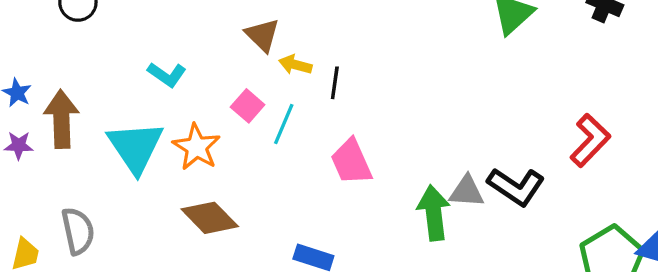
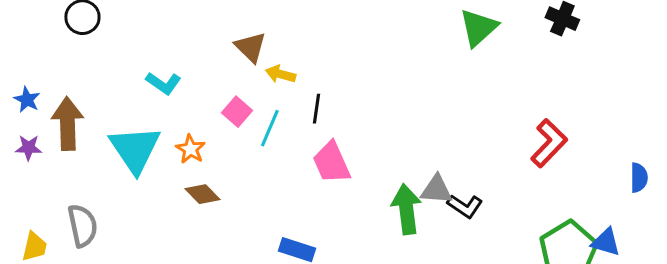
black line: (335, 83) -> (316, 109), moved
orange star: (196, 147) -> (190, 149), size x0.7
black L-shape: (516, 187) -> (465, 206), moved, size x0.7
brown diamond: (210, 218) -> (202, 194), moved, size x0.7

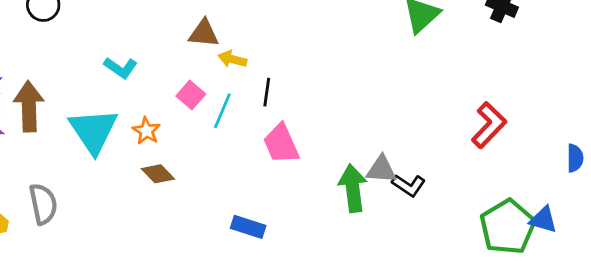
brown triangle: (250, 47) -> (204, 33), turned -40

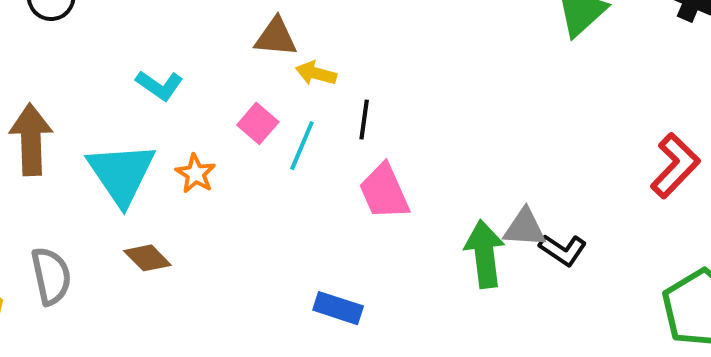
brown diamond: (158, 174) -> (147, 258), moved

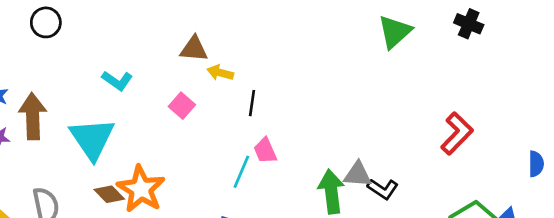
cyan line: (302, 146) -> (241, 172), moved
orange star: (196, 174) -> (141, 189), moved, size x1.8
pink trapezoid: (384, 192) -> (265, 151), size x0.7

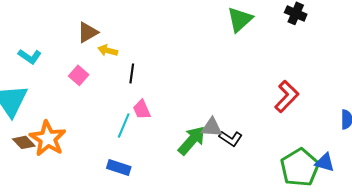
brown triangle: (194, 49) -> (88, 32), turned -35
green arrow: (331, 192) -> (192, 140), turned 48

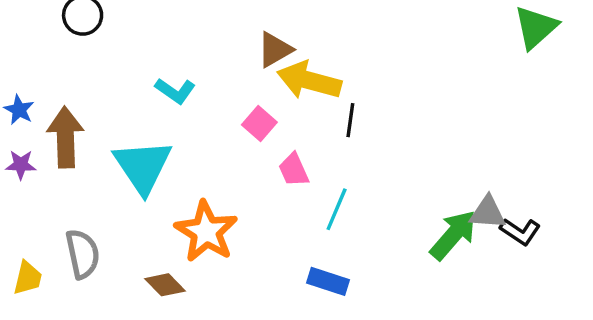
yellow arrow: (108, 50) -> (309, 81), size x1.8
pink trapezoid: (142, 109) -> (294, 170), moved
brown diamond: (24, 142) -> (165, 285), moved

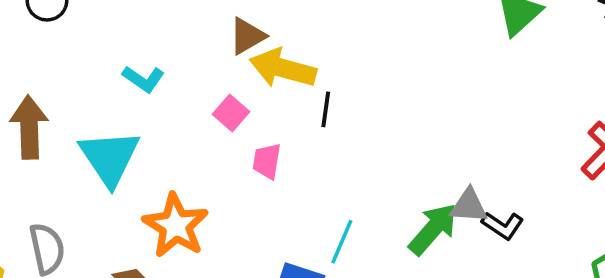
pink trapezoid: (294, 170) -> (267, 161), turned 33
cyan line: (337, 209) -> (342, 242), moved

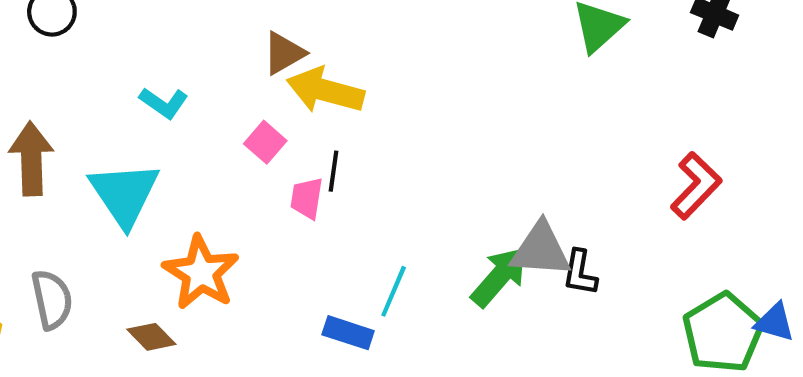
black line: (326, 109) -> (334, 171), moved
gray triangle: (469, 206) -> (541, 250), size x1.4
black L-shape: (503, 226) -> (580, 273), turned 66

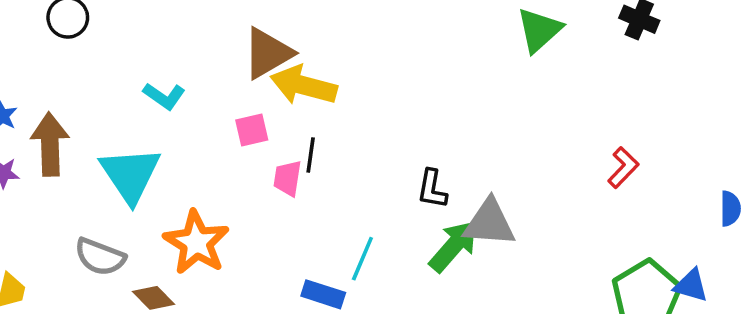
brown triangle: (284, 53) -> (268, 53), size x1.4
pink square: (265, 142) -> (252, 130), turned 36
red L-shape: (696, 186) -> (623, 168), size x0.7
black L-shape: (580, 273) -> (432, 189), moved
gray semicircle: (52, 300) -> (100, 257), moved, turned 123

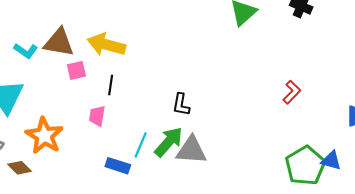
brown triangle: (268, 53) -> (59, 42), moved, turned 40
pink trapezoid: (287, 178) -> (97, 116), moved
gray triangle: (489, 223) -> (191, 150), moved
green arrow: (454, 246) -> (169, 142), moved

